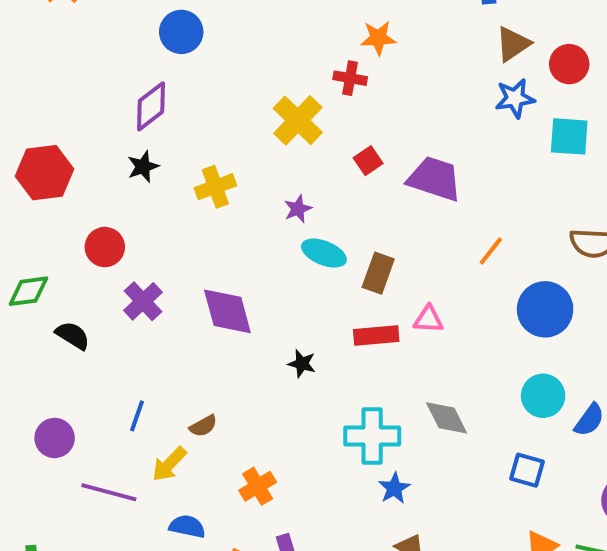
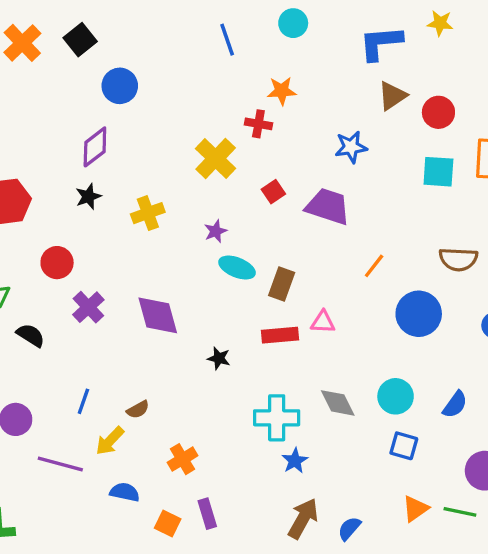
blue star: (515, 98) -> (351, 147), moved
cyan circle: (543, 396) -> (396, 396), moved

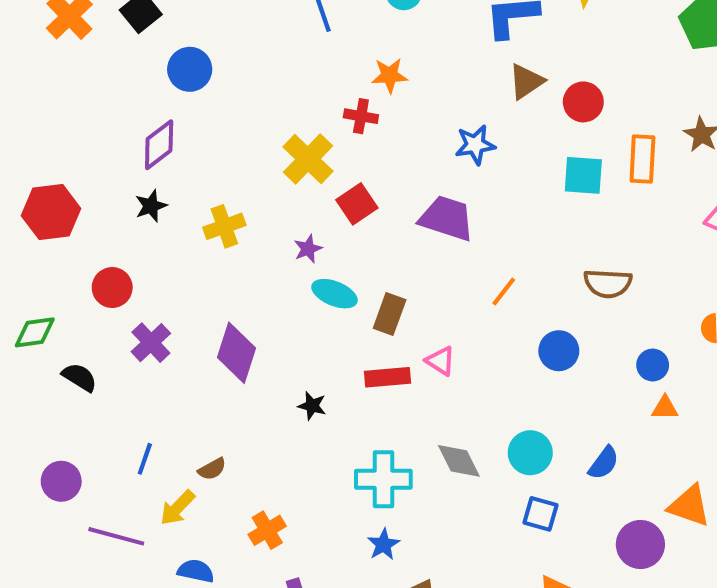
red square: (273, 192) -> (357, 204), moved, size x1.4
blue circle: (419, 314) -> (559, 351), size x0.7
purple diamond: (158, 315) -> (237, 353), turned 33
pink triangle: (323, 322) -> (441, 361), turned 30
blue star: (295, 461) -> (383, 544), moved

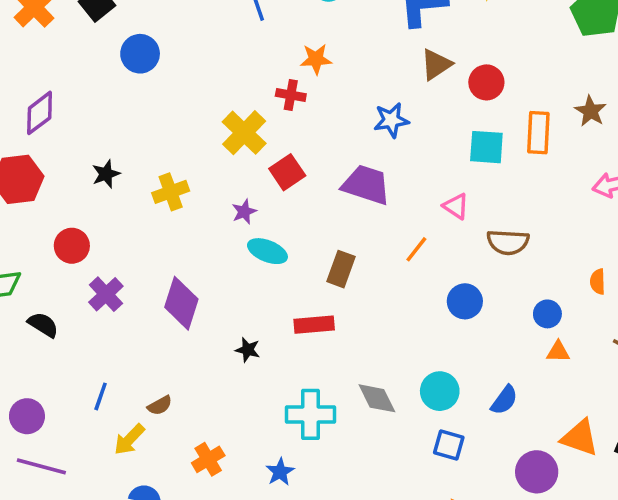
purple diamond: (159, 145) -> (40, 113), moved
brown rectangle: (390, 314) -> (341, 269), moved
pink triangle: (441, 361) -> (456, 206), moved
purple line: (116, 536) -> (41, 466), moved
blue star: (383, 544) -> (280, 472), moved

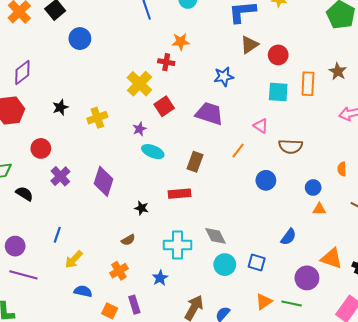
cyan circle: (440, 391) -> (225, 265), moved
brown semicircle: (160, 405) -> (128, 240), moved

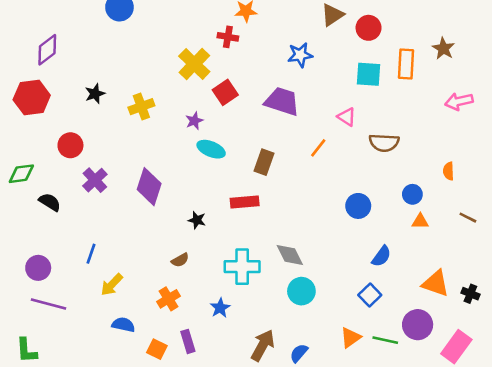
blue circle: (266, 180) -> (358, 206), moved
blue square: (257, 263) -> (370, 295), moved, turned 30
purple circle: (307, 278) -> (418, 325), moved

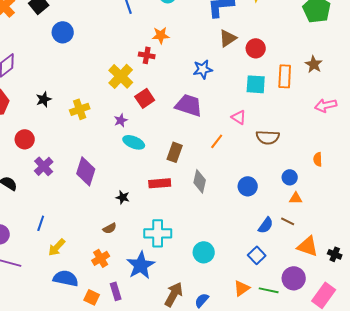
brown line: (468, 218) -> (288, 221), moved
gray diamond: (290, 255) -> (200, 181), moved, turned 40
blue star: (220, 308) -> (141, 265), size x1.8
blue semicircle: (123, 325) -> (66, 278), size x1.4

